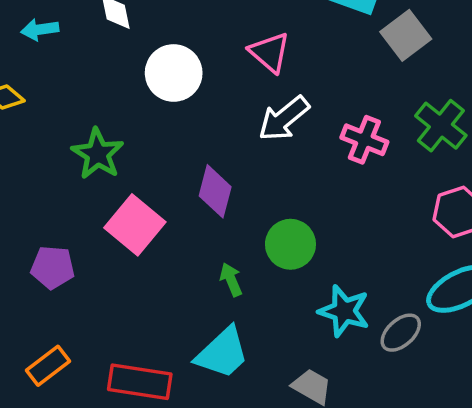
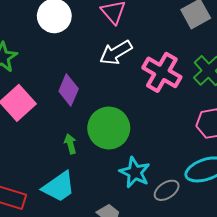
pink cross: (364, 140) -> (162, 72), size x1.4
green circle: (290, 244) -> (109, 128), size x1.4

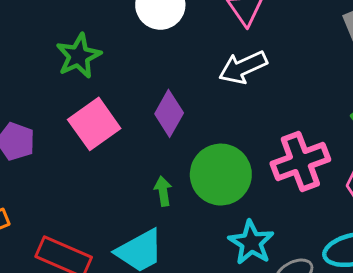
pink cross: (162, 72) -> (300, 161), moved, turned 33

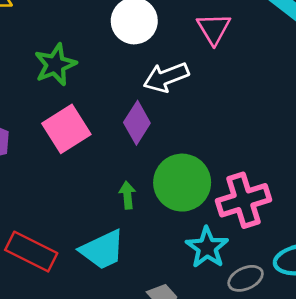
white arrow: (243, 67) -> (166, 77), moved
pink cross: (300, 161) -> (243, 200), moved

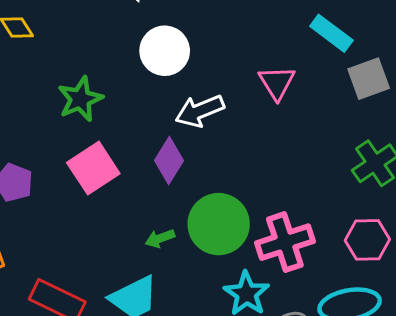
pink triangle: (214, 29) -> (277, 83), moved
green arrow: (127, 195) -> (160, 238), turned -104

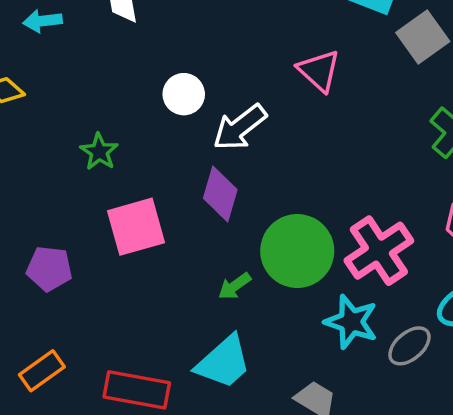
white circle: (165, 51) -> (184, 94), moved, size x0.7
green star: (80, 99) -> (99, 152), size x0.7
pink square: (93, 168) -> (136, 227), turned 33

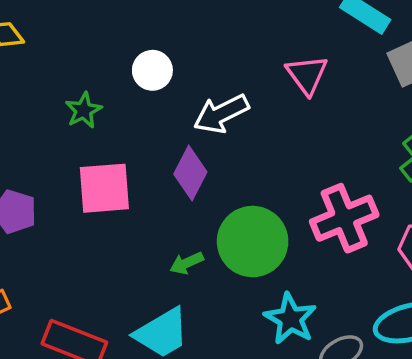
white circle: (184, 94) -> (152, 70), moved
pink cross: (379, 251) -> (344, 218), moved

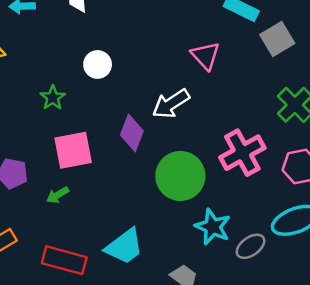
white arrow: (221, 114) -> (171, 104), moved
green arrow: (187, 263) -> (57, 195), moved

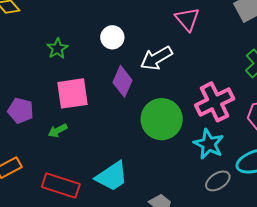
white circle: (98, 64) -> (112, 37), moved
cyan star: (213, 227) -> (209, 144), moved

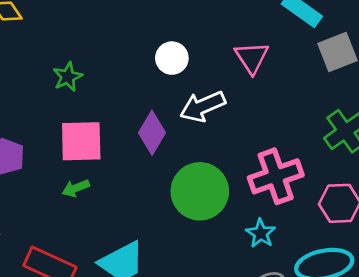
white circle: (112, 37) -> (172, 58), moved
green arrow: (58, 131) -> (76, 188), moved
cyan star: (209, 144) -> (261, 233), size x0.7

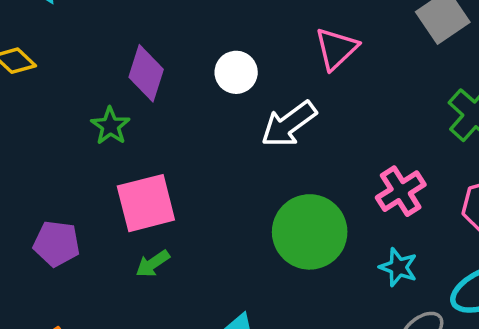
pink triangle: (252, 58) -> (336, 49), turned 33
purple diamond: (152, 133) -> (146, 73), moved
pink cross: (276, 176) -> (401, 191), size x0.7

